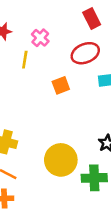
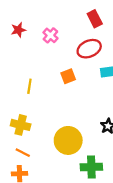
yellow line: (25, 60) -> (29, 86), moved
green cross: (94, 178) -> (91, 167), moved

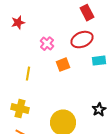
pink cross: (50, 35) -> (47, 44), moved

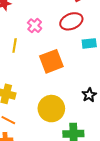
orange square: (63, 65) -> (51, 61), moved, size x1.6
yellow line: (28, 74) -> (15, 46), moved

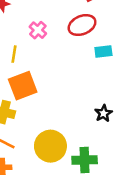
orange square: (51, 61) -> (23, 86), moved
yellow circle: (51, 109) -> (50, 146), moved

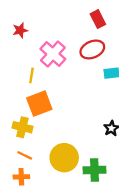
pink cross: (38, 30) -> (53, 54), size x1.6

